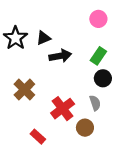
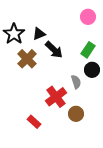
black arrow: (60, 56) -> (54, 50), turned 54
brown cross: (24, 90) -> (27, 59), moved
gray semicircle: (95, 103) -> (76, 82), moved

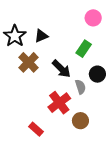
black arrow: (54, 50) -> (61, 69), moved
green rectangle: (88, 50) -> (84, 49), moved

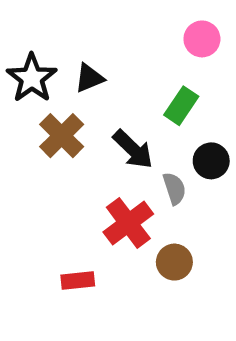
red rectangle: (36, 129) -> (78, 280), turned -48

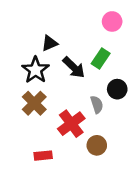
black star: (32, 78) -> (35, 70), moved
brown cross: (62, 136) -> (34, 103), moved
black arrow: (133, 149) -> (74, 67), moved

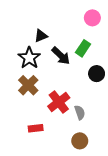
gray semicircle: (97, 104) -> (80, 112), moved
brown circle: (97, 145) -> (80, 141), moved

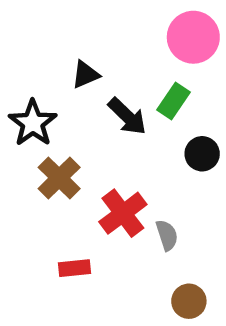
pink circle: (92, 18) -> (193, 37), size x1.5
black star: (29, 58) -> (33, 123), moved
brown circle: (80, 141) -> (189, 301), moved

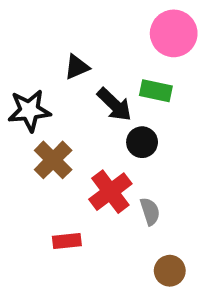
green rectangle: (174, 101) -> (156, 91), turned 68
black star: (33, 123) -> (29, 111), turned 30
black circle: (202, 154) -> (142, 142), moved

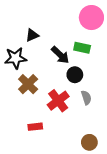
black triangle: (77, 67) -> (32, 35), moved
gray semicircle: (150, 211) -> (86, 98), moved

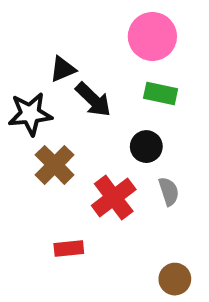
pink circle: (91, 18) -> (152, 36), moved
black arrow: (60, 55) -> (93, 100), moved

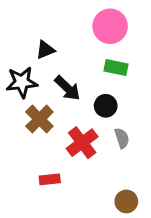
black arrow: (93, 100) -> (67, 88), moved

